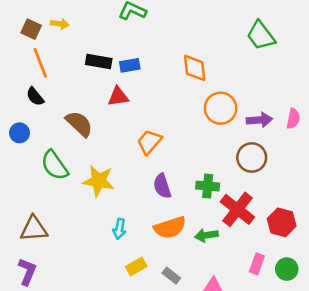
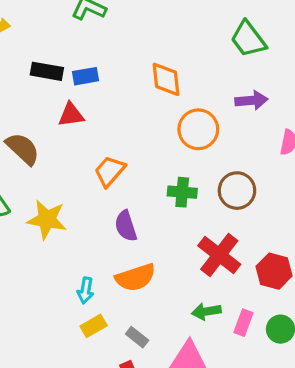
purple arrow: (260, 120) -> (251, 100), moved
green cross: (208, 186) -> (182, 192), moved
cyan arrow: (119, 229) -> (86, 290), moved
green arrow: (206, 235) -> (206, 311), moved

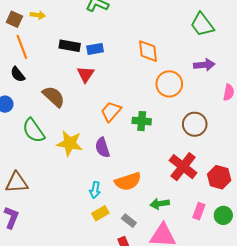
red triangle: (71, 115) -> (85, 74), turned -48
green cross: (182, 192) -> (142, 121), moved
purple semicircle: (126, 226) -> (102, 148), moved
green arrow: (206, 311) -> (160, 204), moved

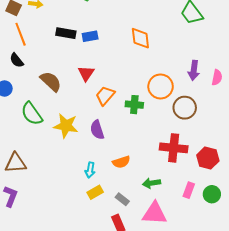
purple arrow: (204, 65) -> (194, 70), moved, turned 102
red triangle: (85, 74) -> (86, 73), moved
orange circle: (169, 84) -> (161, 86), moved
red cross: (183, 167) -> (174, 148), turned -32
orange semicircle: (128, 181) -> (121, 162), size x0.7

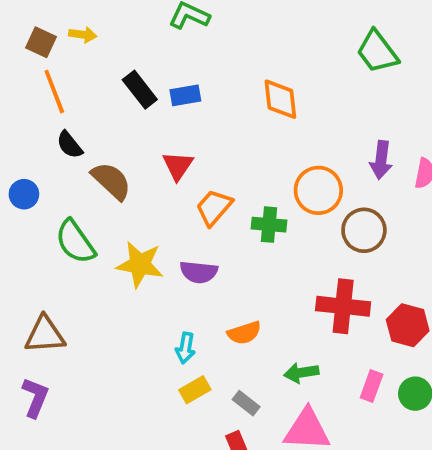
black rectangle: (66, 33) -> (140, 90), turned 42
black semicircle: (17, 60) -> (70, 145), moved
purple semicircle: (97, 130) -> (199, 272), turned -66

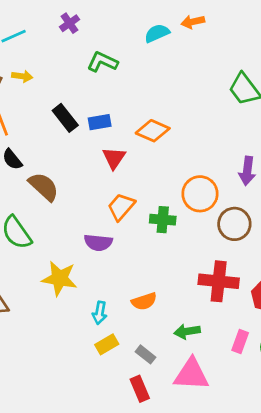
orange diamond: (280, 99) -> (153, 131), moved, turned -60
red triangle: (178, 166) -> (114, 158), moved
yellow star: (140, 264) -> (59, 278), moved
purple semicircle: (199, 272) -> (98, 243), moved

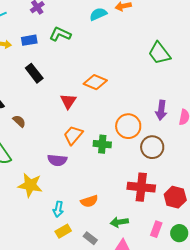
blue rectangle: (100, 122) -> (29, 40), moved
brown semicircle: (44, 187) -> (19, 121), size x0.6

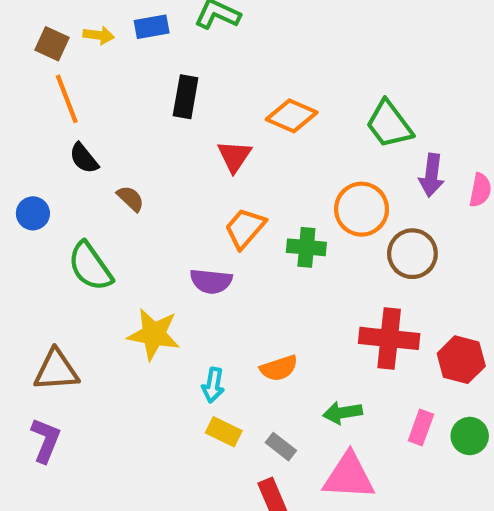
green trapezoid: (159, 53) -> (389, 124), moved
black rectangle: (34, 73) -> (186, 97), moved, turned 48
yellow rectangle: (63, 231) -> (224, 432), turned 56

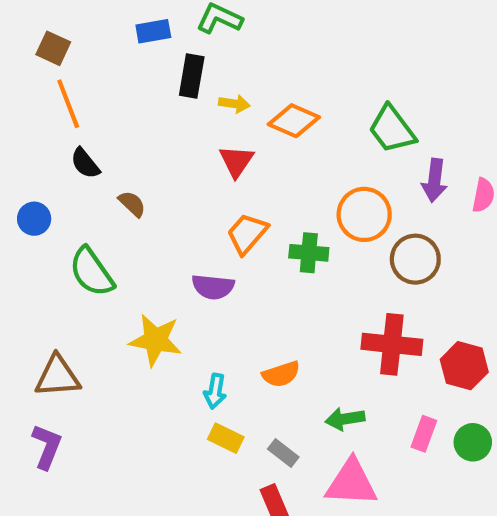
yellow arrow: (99, 35) -> (234, 104), moved
black rectangle: (186, 97) -> (192, 76), moved

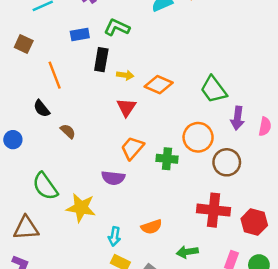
orange line: (68, 104) -> (55, 75), moved
green semicircle: (92, 272) -> (45, 186), moved

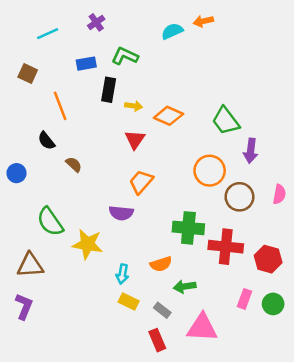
pink semicircle: (265, 126) -> (279, 194), moved
green cross: (167, 159) -> (188, 228), moved, size x1.4
green arrow: (187, 252) -> (185, 286), moved

